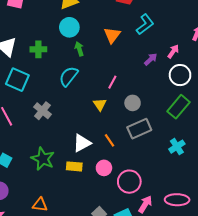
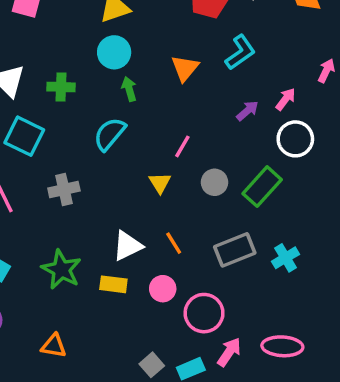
green rectangle: (179, 107) -> (262, 187), moved
gray cross: (42, 111) -> (64, 189), turned 36
gray rectangle: (139, 129) -> (235, 250), moved

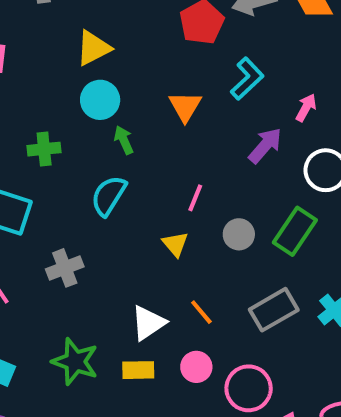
pink arrow: (286, 99) -> (306, 108), moved
purple arrow: (247, 111) -> (265, 145), size x1.4

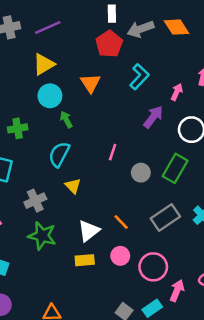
orange triangle: (185, 106) -> (90, 83), moved
yellow triangle: (175, 244) -> (73, 186), moved
green star: (75, 362) -> (42, 236), moved

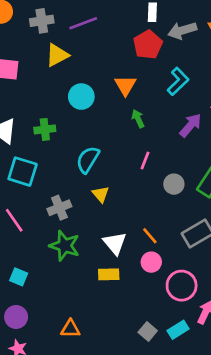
yellow triangle: (44, 64) -> (57, 55), moved
green arrow: (66, 119) -> (138, 119), moved
white triangle: (89, 231) -> (115, 243), turned -35
pink circle: (120, 256) -> (151, 262), moved

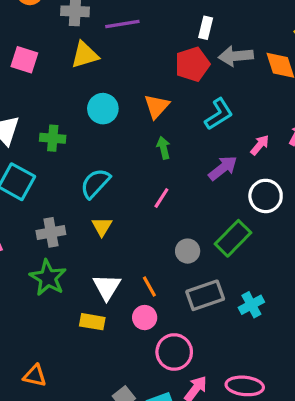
gray circle: (174, 184) -> (188, 251), moved

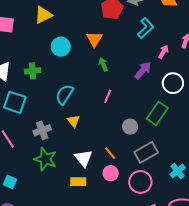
cyan L-shape: (219, 114) -> (146, 28), moved
cyan cross: (251, 305) -> (178, 171), moved
pink circle: (174, 352) -> (140, 182), moved

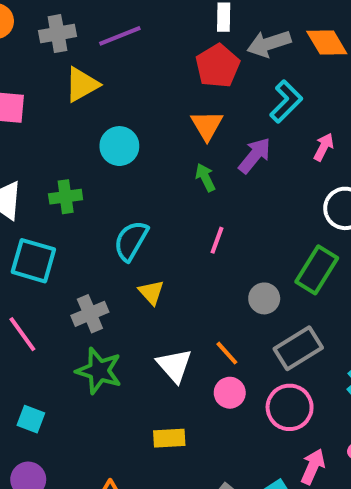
orange triangle: (94, 39) -> (207, 125), moved
purple arrow: (143, 70) -> (255, 155), moved
yellow rectangle: (78, 182) -> (169, 438), moved

